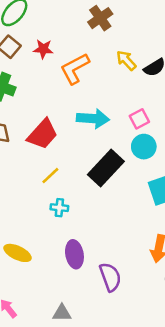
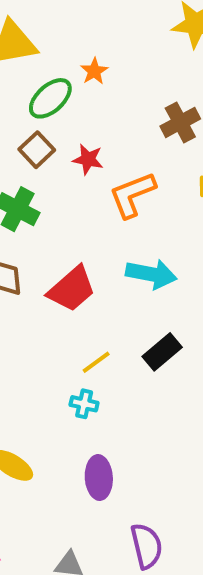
black rectangle: (106, 168) -> (162, 352), size x0.7
yellow line: (50, 176) -> (96, 362), moved
purple semicircle: (110, 277) -> (146, 546), moved

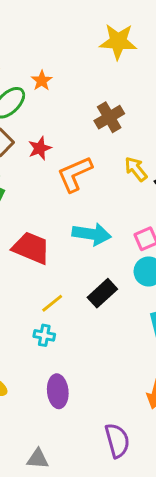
red star: (88, 159) -> (40, 148), turned -30
red trapezoid: (72, 289) -> (31, 248), turned -114
purple semicircle: (146, 546) -> (117, 440), moved

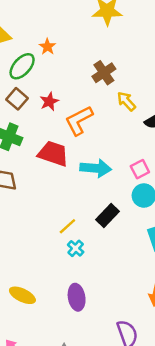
yellow arrow: (136, 169) -> (126, 101), moved
red trapezoid: (31, 248) -> (53, 154), moved
cyan cross: (44, 335) -> (76, 248), moved, turned 35

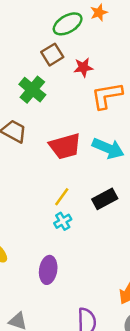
red trapezoid: (53, 154) -> (65, 146), moved, turned 128
yellow line: (67, 226) -> (62, 197), turned -30

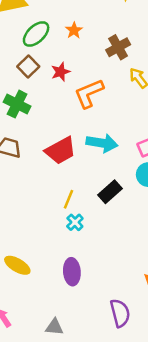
orange star: (99, 13) -> (74, 30), moved

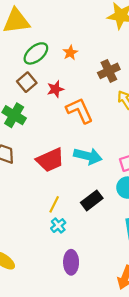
orange L-shape: (89, 93) -> (80, 110), turned 84
purple ellipse: (72, 272) -> (71, 262), moved

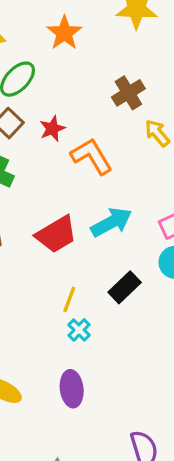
orange star: (70, 53) -> (64, 33), moved, size x1.5
cyan arrow: (88, 156) -> (111, 222), turned -36
purple ellipse: (71, 262) -> (72, 389), moved

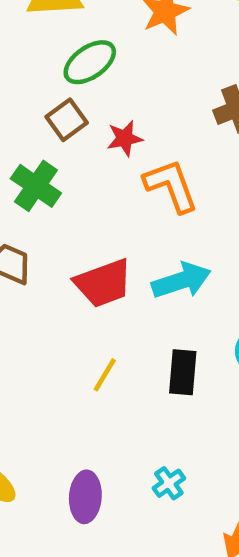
black rectangle: (125, 287) -> (183, 372), turned -52
cyan cross: (79, 330) -> (169, 483), moved

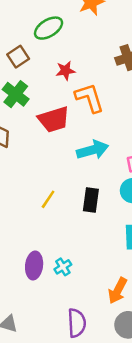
brown square: (67, 120) -> (18, 57), moved
red trapezoid: (103, 283) -> (54, 119), moved
cyan cross: (169, 483) -> (63, 267), moved

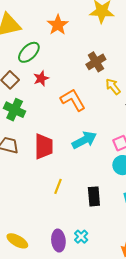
red star: (65, 71) -> (41, 78), moved
red trapezoid: (54, 119) -> (44, 146), moved, turned -60
black rectangle: (91, 200) -> (94, 196), moved

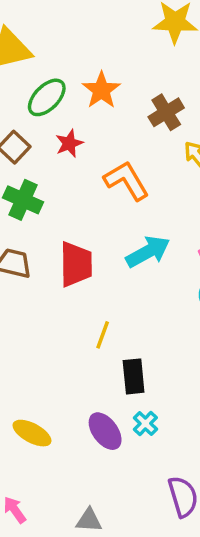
orange star: (58, 25) -> (101, 90), moved
black rectangle: (94, 196) -> (134, 376), moved
purple ellipse: (58, 241) -> (105, 431), turned -30

